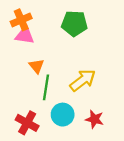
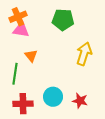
yellow arrow: (83, 80) -> (84, 54), moved, turned -35
green line: (46, 87) -> (15, 74), moved
red cross: (27, 123) -> (23, 104), turned -30

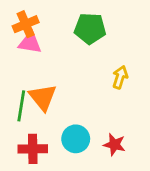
yellow arrow: (84, 54) -> (120, 77), size x0.7
orange triangle: (31, 56) -> (43, 97), moved, size x1.5

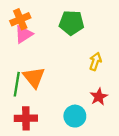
pink triangle: (30, 43) -> (24, 34), turned -42
cyan circle: (76, 139) -> (75, 116), moved
red star: (114, 145) -> (99, 97), moved, turned 30

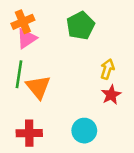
green pentagon: (71, 23) -> (80, 26), turned -30
green line: (17, 84) -> (19, 74), moved
red star: (99, 97) -> (111, 95), moved

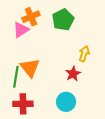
orange cross: (23, 22) -> (31, 17), moved
green line: (19, 74) -> (16, 77), moved
red star: (111, 95) -> (73, 74), moved

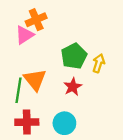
green pentagon: (63, 20) -> (74, 56), moved
red star: (73, 74) -> (73, 87), moved
cyan circle: (66, 102) -> (64, 123), moved

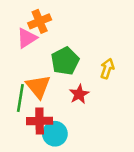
green pentagon: (74, 56) -> (65, 61), moved
red cross: (27, 122) -> (40, 121), moved
cyan circle: (64, 123) -> (55, 134), moved

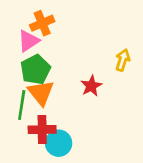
green pentagon: (65, 61) -> (35, 70), moved
yellow arrow: (107, 69) -> (123, 60), moved
red star: (79, 94) -> (91, 86), moved

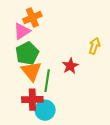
green line: (22, 105) -> (47, 81), moved

